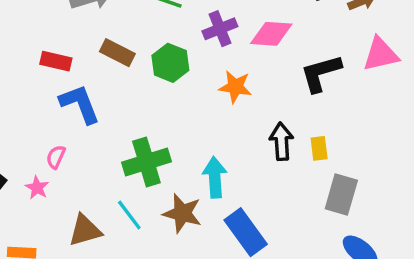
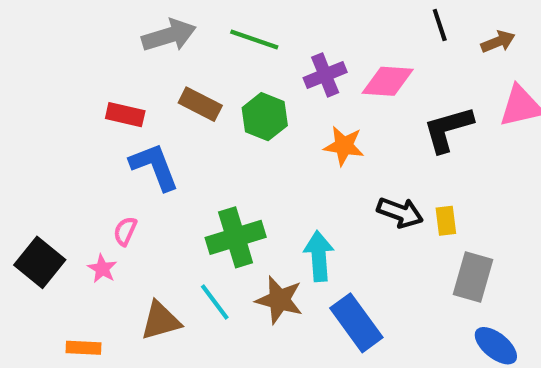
black arrow: (281, 141) -> (400, 212), turned 114

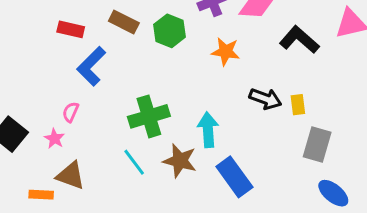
black L-shape: (448, 129) -> (299, 40), turned 57
blue L-shape: (154, 167) -> (91, 66), turned -114
brown triangle: (161, 321) -> (71, 175), moved, turned 36

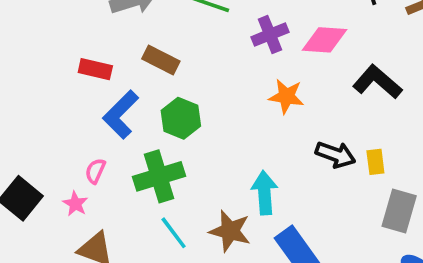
green hexagon: (170, 31) -> (181, 118), moved
green cross: (149, 116) -> (159, 176), moved

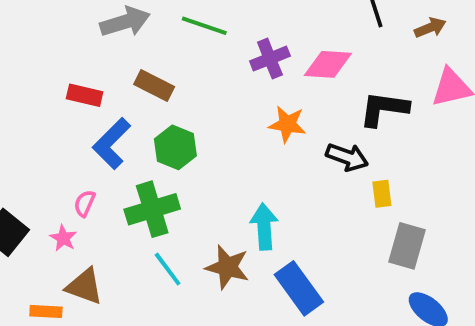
black L-shape: (377, 82) -> (384, 109), turned -33
black arrow: (335, 155) -> (347, 157), moved

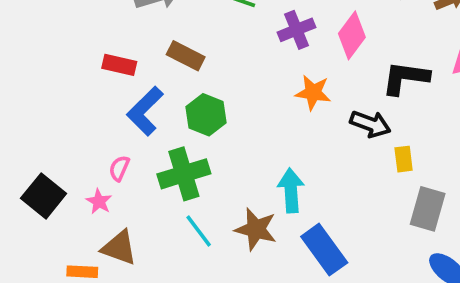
pink diamond: (328, 64) -> (352, 35), turned -57

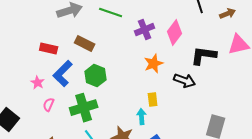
orange star: (313, 93) -> (154, 64), turned -30
yellow rectangle: (404, 159) -> (153, 100), moved
cyan arrow: (291, 190) -> (142, 117), size x0.7
pink star: (99, 202) -> (38, 83), moved

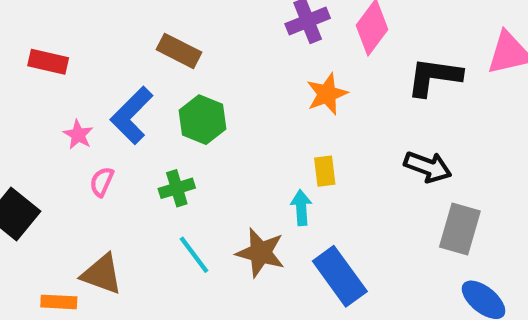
red rectangle: (49, 49) -> (48, 62), moved
black arrow: (185, 81) -> (428, 167), moved
green cross: (84, 108) -> (177, 188), size x0.6

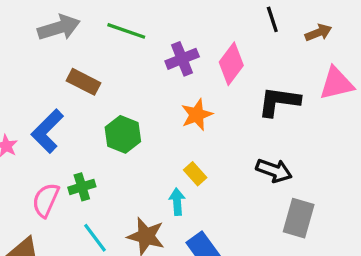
green hexagon: (203, 120) -> (123, 134), moved
yellow rectangle: (325, 171) -> (195, 174), turned -35
pink semicircle: (102, 182) -> (46, 200), moved, size x1.5

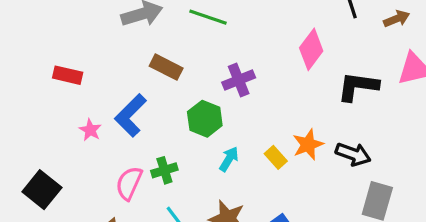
purple cross: (182, 59) -> (239, 80), moved
orange star: (197, 115) -> (308, 144), moved
cyan arrow: (177, 202) -> (229, 159), moved, turned 35

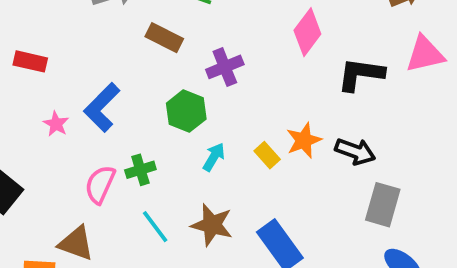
brown rectangle: (166, 67) -> (164, 38), moved

